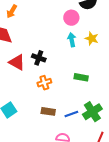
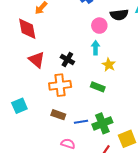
yellow star: (92, 38) -> (109, 65), moved
black cross: (39, 58) -> (67, 59), moved
orange cross: (44, 83) -> (60, 85), size x1.5

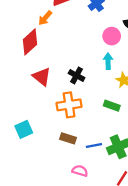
red diamond: (27, 29) -> (30, 42), turned 60

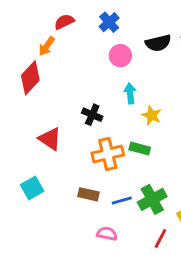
pink circle: (112, 36) -> (120, 56), moved
red triangle: (42, 77) -> (50, 139), moved
orange cross: (69, 105) -> (108, 154), moved

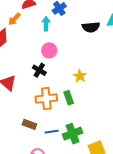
pink circle: (120, 56) -> (49, 50), moved
cyan arrow: (130, 93) -> (46, 24), moved
green rectangle: (140, 149) -> (69, 98), turned 48

